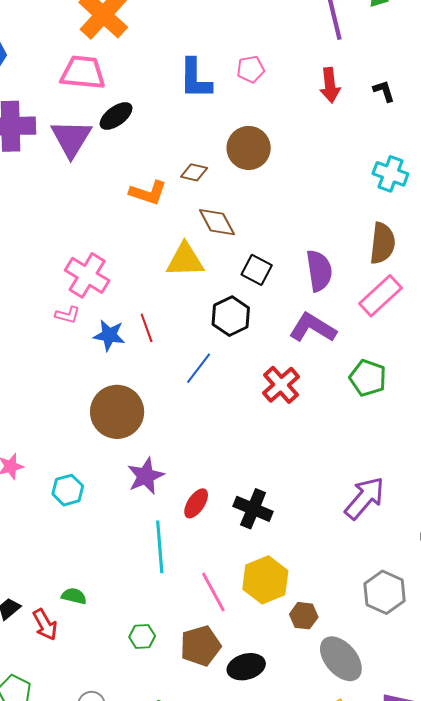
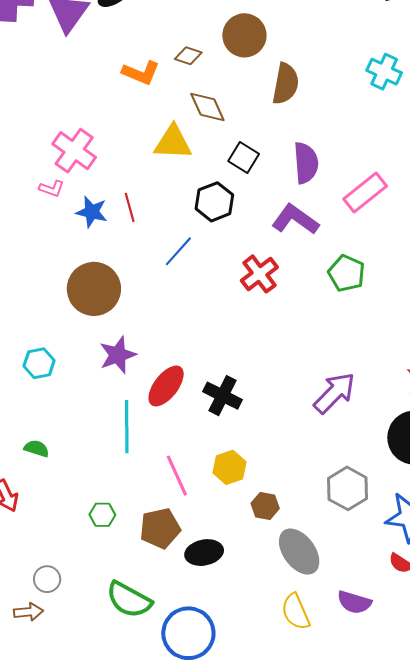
brown semicircle: (382, 243) -> (286, 84), moved
red ellipse: (196, 503) -> (166, 386), size x1.4
yellow hexagon: (265, 580) -> (230, 467), size x0.7
green semicircle: (74, 596) -> (37, 448), moved

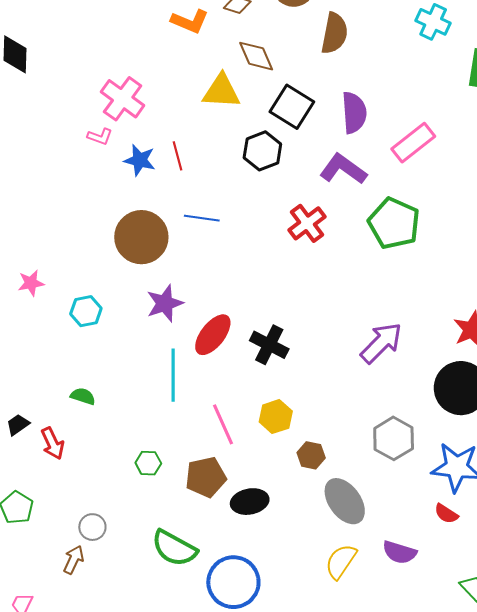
black square: (244, 158) -> (292, 107), size x1.4
blue line: (178, 251) -> (202, 218), moved, turned 56
green pentagon: (347, 273) -> (394, 223), size x1.4
brown arrow: (28, 612) -> (74, 560), turned -60
yellow semicircle: (296, 612) -> (341, 561), turned 57

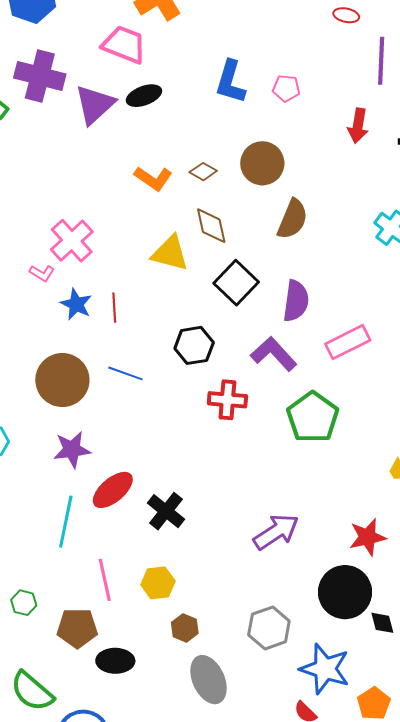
black hexagon: (262, 151) -> (194, 345), moved
red cross: (307, 223) -> (227, 400), turned 30

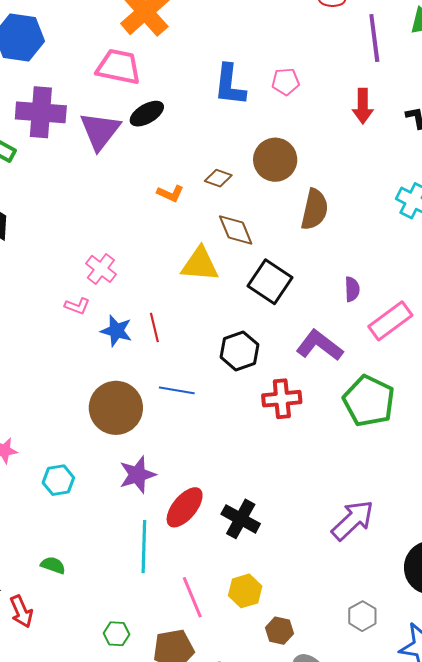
orange L-shape: (153, 178) -> (170, 193), size x0.7
pink cross: (72, 241) -> (101, 269), size x0.7
purple semicircle: (296, 301) -> (352, 289), moved, size x0.6
gray hexagon: (269, 628) -> (362, 616), size x0.7

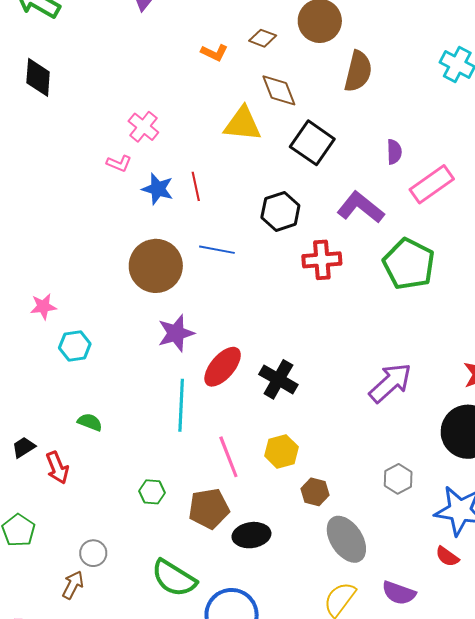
cyan hexagon: (58, 480) -> (75, 346), moved

